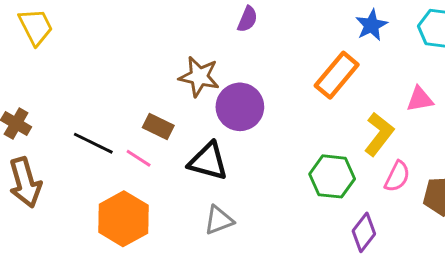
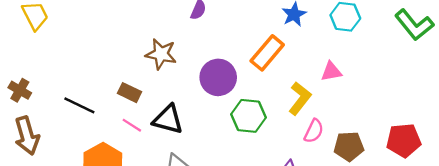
purple circle: (240, 107) -> (218, 77), moved
pink line: (139, 158) -> (132, 125), moved
green hexagon: (332, 176) -> (248, 116), moved

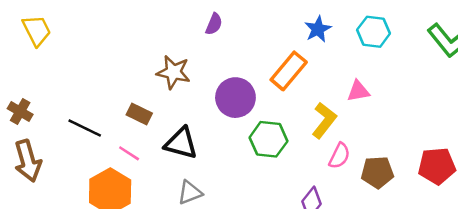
pink line: (132, 125) -> (129, 153), moved

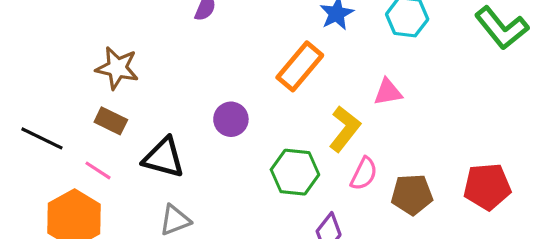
brown star: (173, 72) -> (117, 68), moved
purple circle: (235, 98) -> (231, 119), moved, size x0.7
green hexagon: (268, 139) -> (295, 172), moved

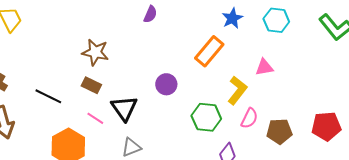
black triangle: (164, 158) -> (124, 108), turned 40
pink line: (98, 170) -> (95, 118), moved

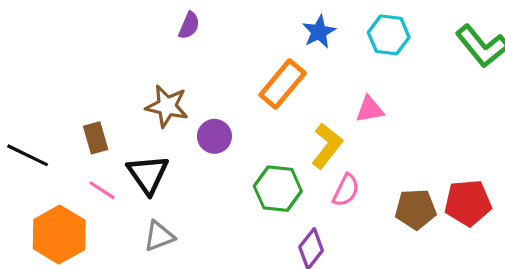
brown star: (95, 52) -> (167, 106), moved
brown rectangle: (91, 85) -> (96, 138), turned 48
brown pentagon: (279, 131) -> (416, 209), moved

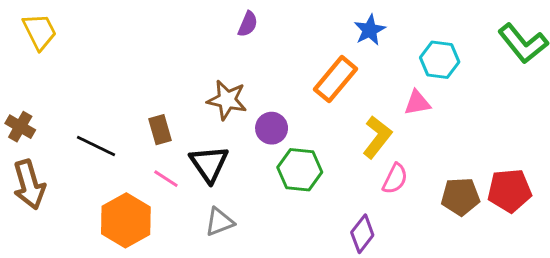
cyan hexagon: (389, 35) -> (440, 60), moved
green hexagon: (278, 189) -> (300, 170), moved

